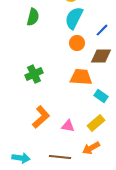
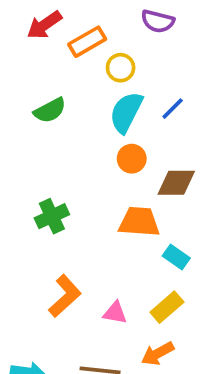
green semicircle: (33, 17) -> (50, 110), turned 48
blue line: (102, 30) -> (173, 109), moved

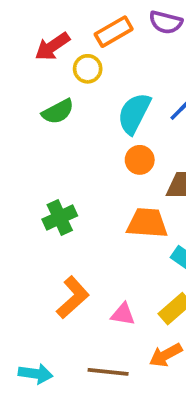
red arrow: (44, 25) -> (52, 46), moved
orange rectangle: (87, 42) -> (114, 32), moved
yellow circle: (121, 68) -> (88, 69), moved

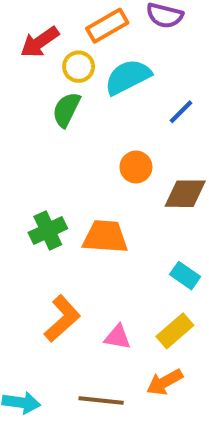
green semicircle: (58, 112) -> (66, 110), moved, turned 144
cyan semicircle: (134, 113) -> (128, 77), moved, turned 36
orange trapezoid: (147, 223) -> (105, 237), moved

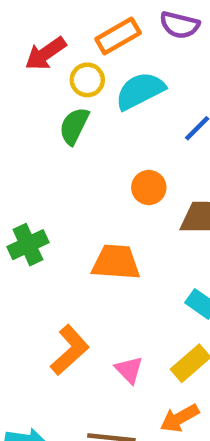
green cross: (48, 231) -> (28, 245), moved
pink triangle: (118, 337) -> (129, 370), turned 36

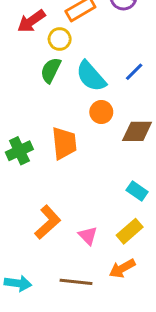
cyan semicircle: (140, 91) -> (91, 76), moved, turned -104
orange trapezoid: (116, 262) -> (64, 143), moved, turned 80

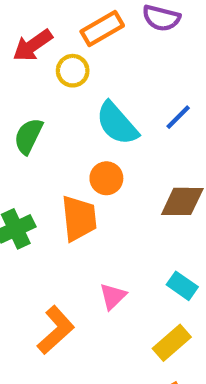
green semicircle: (51, 70) -> (28, 136), moved
orange circle: (101, 112) -> (106, 178), moved
pink triangle: (88, 236) -> (113, 296), moved, turned 30

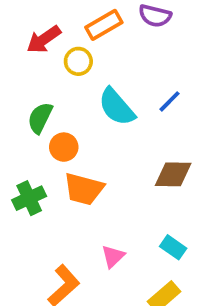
orange circle: (106, 178) -> (64, 147), moved
orange trapezoid: (79, 218) -> (84, 189), turned 111

